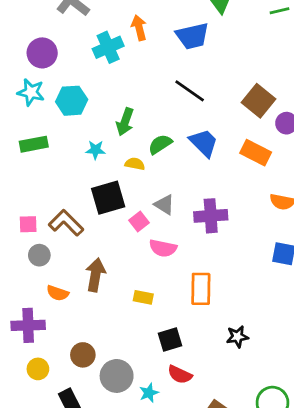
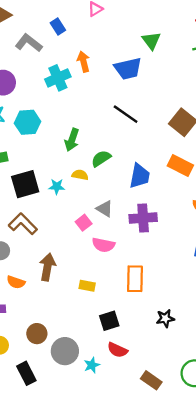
blue trapezoid: (204, 143) -> (140, 176), moved, turned 56
cyan star: (96, 150) -> (57, 187), moved
black square: (108, 198) -> (25, 184), moved

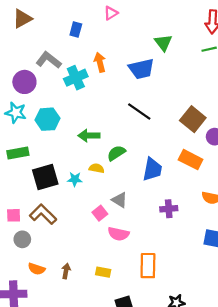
blue rectangle: (58, 27) -> (76, 30), turned 48
gray L-shape: (29, 43) -> (49, 60), moved
green arrow: (72, 140) -> (89, 136), turned 70
purple cross: (143, 218) -> (169, 209), moved, size x0.7
brown arrow: (47, 267) -> (66, 271), moved, size x0.6

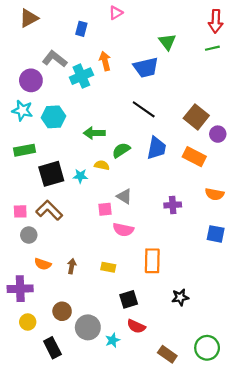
blue trapezoid: (152, 169) -> (157, 148), moved
pink square: (100, 213) -> (105, 209), turned 32

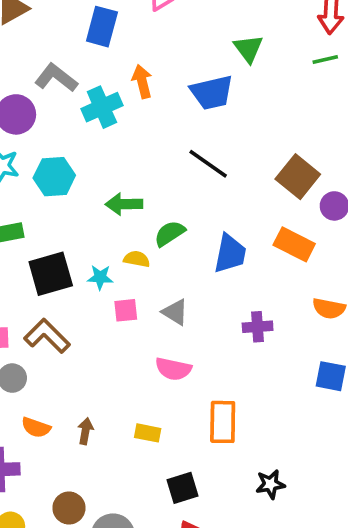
blue rectangle: (81, 29) -> (102, 27), size x1.5
blue trapezoid: (157, 148) -> (230, 254), moved
pink square: (105, 209) -> (126, 310), moved

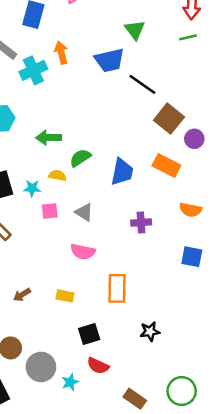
black line: (208, 164) -> (142, 84), moved
brown arrow: (85, 431) -> (22, 295), turned -132

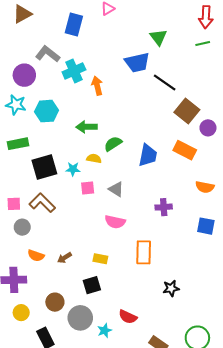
orange arrow: (61, 53) -> (97, 86), moved
purple cross: (141, 222) -> (164, 207), moved
black square: (89, 334) -> (92, 285), moved

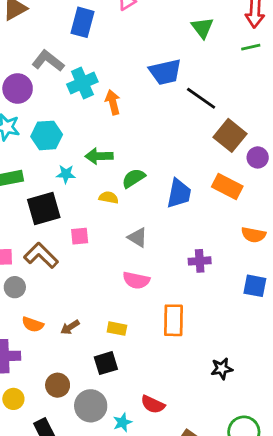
green triangle: (158, 37) -> (202, 28), moved
cyan star: (73, 169) -> (66, 174), moved
pink square: (88, 188) -> (80, 236), moved
black star: (171, 288) -> (222, 369), moved

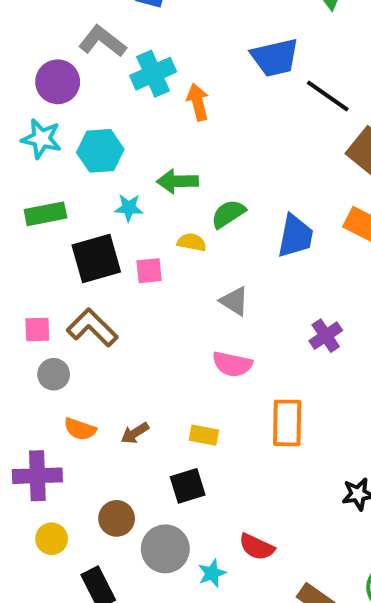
pink square: (80, 236) -> (149, 271), moved
purple cross: (200, 261) -> (326, 336), turned -30

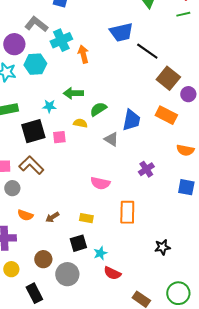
cyan hexagon: (100, 151) -> (35, 64), moved
gray triangle: (234, 301) -> (111, 139), moved
cyan star: (212, 573) -> (100, 253), moved

